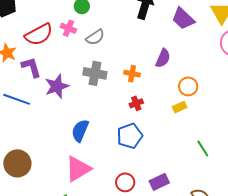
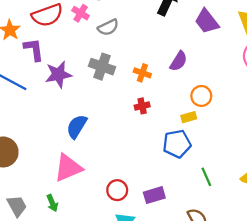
blue pentagon: (130, 136) -> (177, 144), moved
green line: (203, 149) -> (206, 177), moved

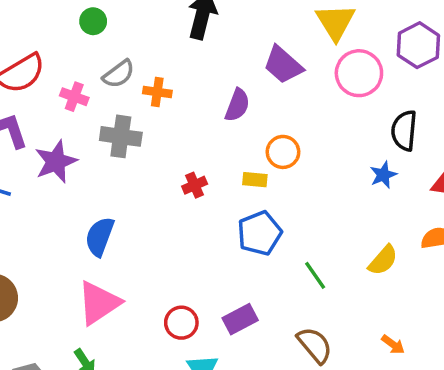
pink cross: (81, 13) -> (74, 97), moved
purple trapezoid: (207, 21) -> (283, 65), moved
orange cross: (142, 73) -> (157, 92), moved
yellow rectangle: (189, 117) -> (255, 180), moved, turned 32

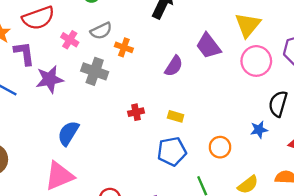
orange circle: (283, 152) -> (220, 147), moved

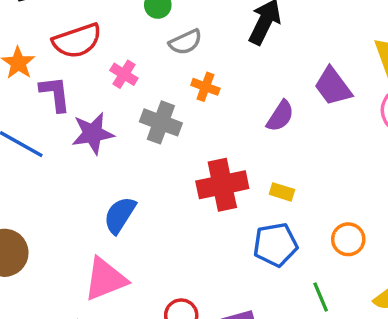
gray semicircle: (101, 31) -> (185, 42), moved
red cross: (136, 112) -> (222, 185), size x2.0

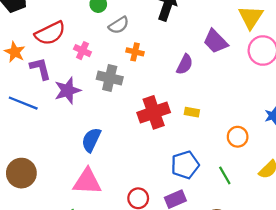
blue pentagon: (275, 245) -> (185, 165), moved
pink triangle: (105, 279) -> (87, 182), turned 32

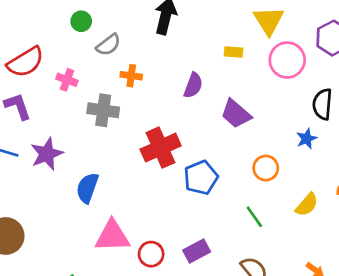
purple trapezoid: (216, 41) -> (236, 114), moved
purple star: (68, 90) -> (47, 154), moved
yellow rectangle: (192, 112) -> (234, 52), moved
blue pentagon: (185, 165) -> (201, 178), moved
pink triangle: (87, 182) -> (112, 236), moved

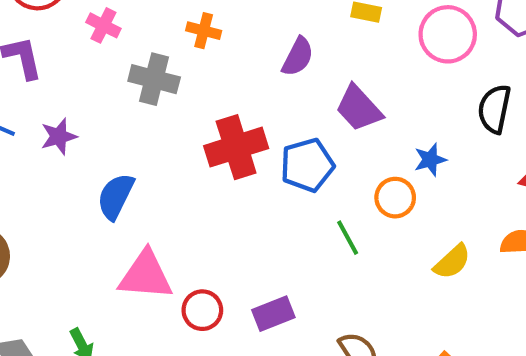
blue star: (307, 139) -> (430, 160), moved
purple star: (47, 154) -> (59, 136), size x0.7
blue pentagon: (201, 178) -> (307, 165), moved
green line: (254, 217) -> (348, 238), moved

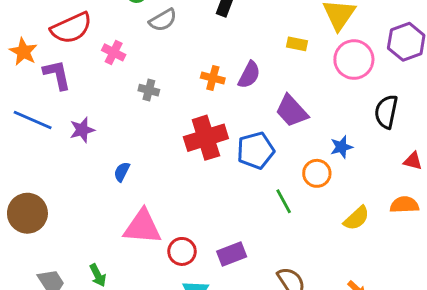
orange cross: (204, 31) -> (213, 78), moved
gray cross: (154, 79) -> (149, 90), size x0.6
blue semicircle: (116, 196) -> (122, 172), size x0.6

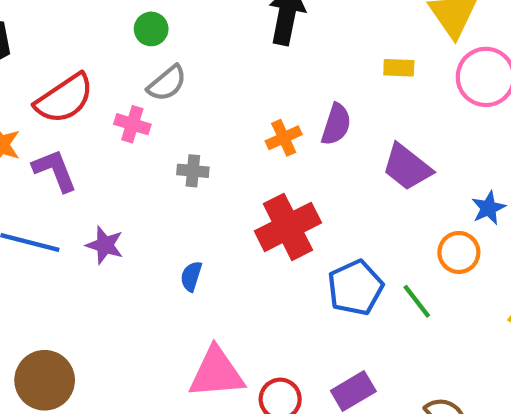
gray semicircle: (163, 20) -> (167, 83), moved
orange cross: (213, 78) -> (284, 138), turned -30
purple star: (82, 130) -> (105, 245), turned -30
blue pentagon: (256, 150) -> (355, 288), moved
blue semicircle: (122, 172) -> (191, 276), moved

